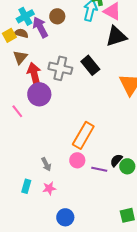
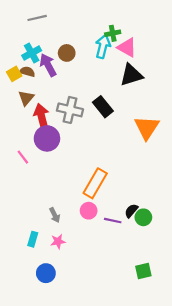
blue circle: (65, 217) -> (46, 273), moved

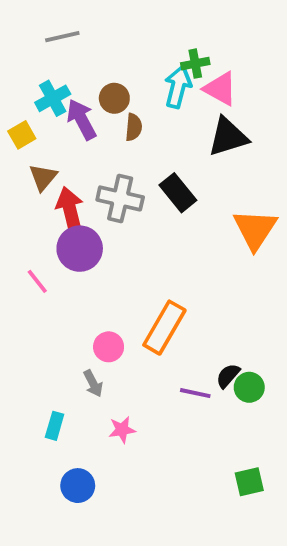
brown semicircle: (27, 72) -> (134, 127), moved, turned 80
pink circle: (89, 211) -> (109, 347), moved
pink star: (58, 241) -> (122, 430), moved

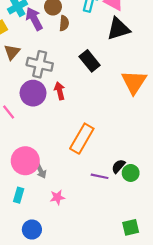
gray cross: (120, 198) -> (40, 64), moved
red arrow: (70, 210) -> (60, 91), moved, size x0.7
pink circle: (109, 347) -> (25, 161), moved, size x1.6

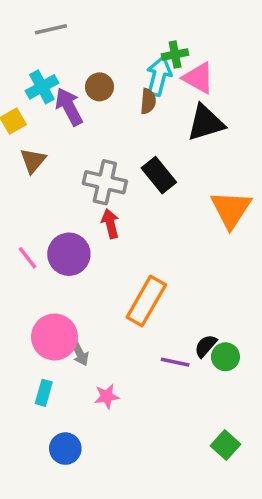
brown semicircle: (64, 23) -> (148, 101), moved
gray cross: (40, 64) -> (105, 182), moved
purple circle: (33, 93) -> (69, 254), moved
green square: (131, 227) -> (225, 445), turned -35

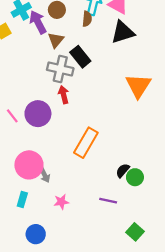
brown triangle: (33, 161) -> (56, 40), moved
black rectangle: (159, 175) -> (80, 57), moved
purple line: (175, 362) -> (108, 201), moved

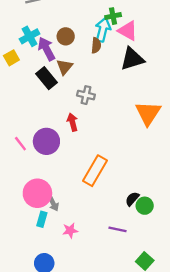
black rectangle: (80, 57) -> (46, 78), moved
gray cross: (60, 69) -> (86, 95), moved, size x0.7
cyan rectangle: (22, 200) -> (42, 219), moved

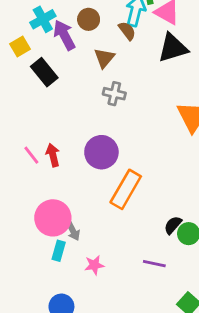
brown semicircle: (96, 45) -> (127, 31), turned -42
brown triangle: (65, 67) -> (104, 58), moved
black rectangle: (46, 78) -> (44, 72), moved
red arrow: (72, 122) -> (53, 155), moved
purple circle: (46, 141) -> (101, 152), moved

